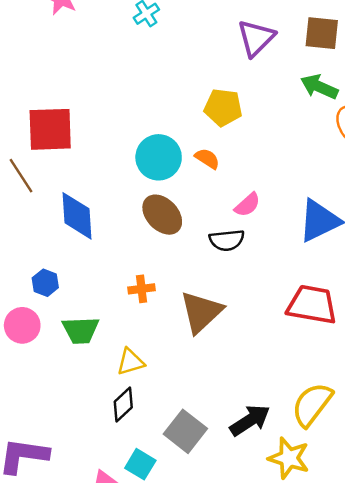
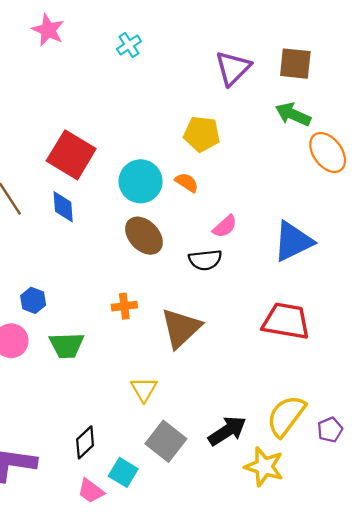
red square: (50, 129) -> (71, 155), moved, turned 33
blue diamond: (77, 216) -> (63, 207), moved, size x0.7
yellow triangle: (131, 362) -> (144, 389), moved, turned -44
black diamond: (123, 405) -> (85, 442), moved

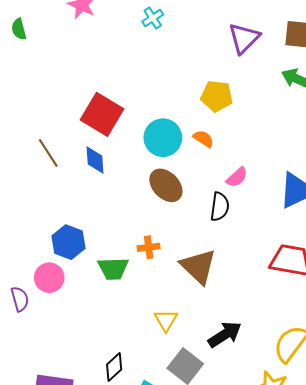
black semicircle: (205, 260) -> (220, 207), turned -76
blue hexagon: (33, 300) -> (69, 242), size x1.5
brown triangle: (181, 328) -> (198, 267), turned -33
green trapezoid: (67, 345) -> (113, 269), moved
black arrow: (227, 431) -> (225, 334), moved

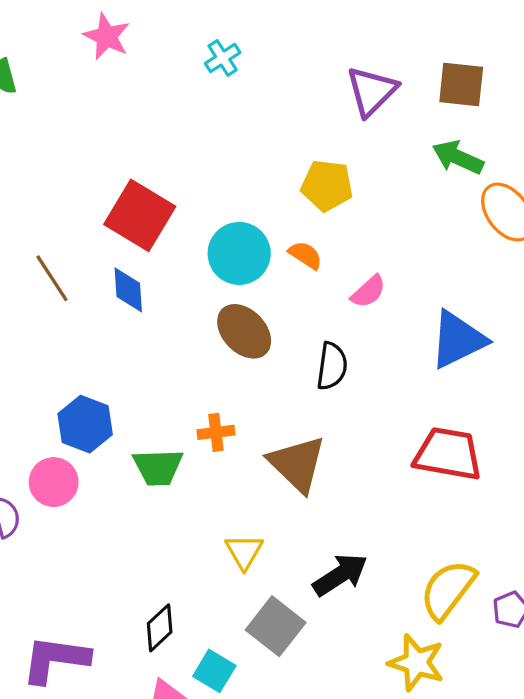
pink semicircle: (237, 177) -> (368, 292), moved

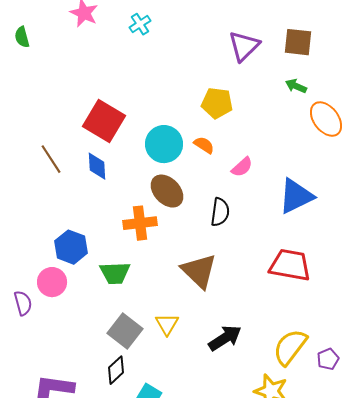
cyan cross: (223, 58) -> (140, 24), moved
green arrow: (458, 157) -> (296, 86), size x0.7
orange cross: (216, 432) -> (140, 223), moved, size x1.5
gray square: (276, 626) -> (125, 331), moved

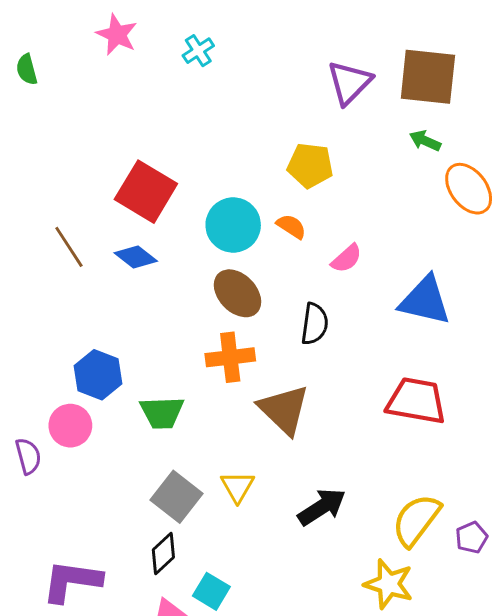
brown square: (298, 42) -> (428, 77), size x1.4
blue diamond: (97, 166) -> (136, 257), turned -48
blue triangle: (296, 196) -> (425, 301), turned 39
orange cross: (140, 223) -> (230, 357), moved

